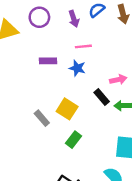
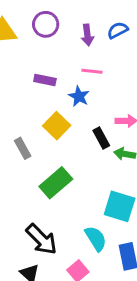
yellow square: (67, 109) -> (57, 126), moved
green rectangle: (73, 140) -> (56, 183), size x1.5

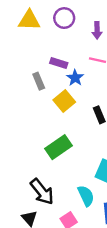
blue star: (79, 96) -> (75, 78), moved
gray rectangle: (23, 148) -> (39, 81), moved

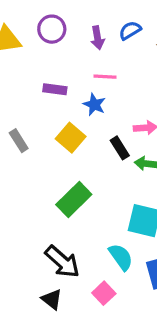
blue star: (75, 78) -> (94, 105), moved
gray rectangle: (39, 81) -> (19, 141), moved

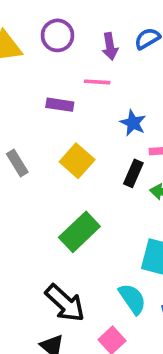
pink line: (105, 77) -> (97, 82), moved
blue star: (94, 105) -> (133, 123), moved
black rectangle: (120, 148) -> (133, 173), turned 55

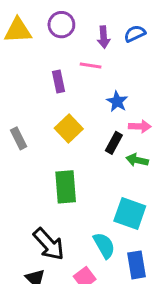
purple rectangle: (60, 105) -> (58, 81), turned 65
gray rectangle: (17, 163) -> (19, 138), moved
green rectangle: (79, 232) -> (66, 187), turned -56

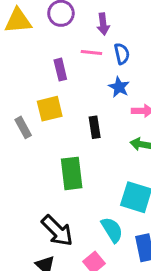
blue semicircle: (135, 33) -> (122, 54), moved, turned 105
yellow square: (69, 129) -> (50, 109), moved, turned 32
black rectangle: (114, 143) -> (95, 127), moved, turned -35

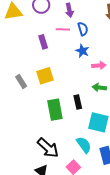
yellow square: (50, 109) -> (45, 76), moved
black rectangle: (95, 127) -> (78, 102), moved

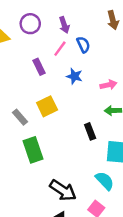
pink line: (63, 29) -> (60, 49), turned -48
blue star: (82, 51) -> (74, 76), moved
green rectangle: (55, 110) -> (33, 150), moved

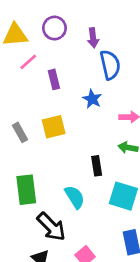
blue semicircle: (83, 45) -> (110, 65), size x1.5
pink line: (60, 49) -> (28, 62), moved
green rectangle: (33, 150) -> (26, 190), moved
cyan semicircle: (105, 181) -> (75, 197), moved

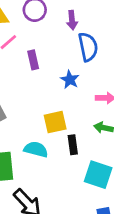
yellow square: (54, 127) -> (55, 122), moved
cyan semicircle: (75, 197) -> (36, 149), moved, turned -45

